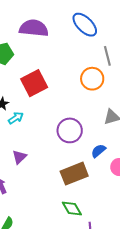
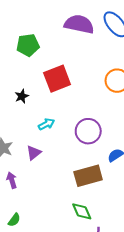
purple semicircle: (34, 28) -> (79, 24), moved
cyan arrow: (16, 118) -> (46, 124), moved

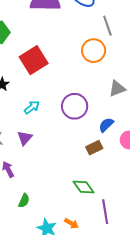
brown rectangle: (88, 176) -> (94, 148), moved, size x0.6
green semicircle: (14, 220) -> (24, 201), moved

